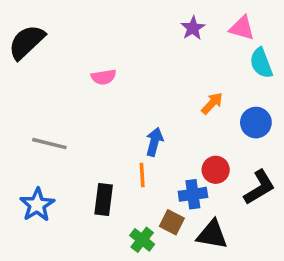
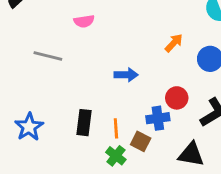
blue arrow: (154, 142) -> (126, 75), turned 75
gray line: (49, 144) -> (48, 56), moved
orange line: (142, 175) -> (116, 128), moved
black triangle: (212, 235) -> (191, 154), moved

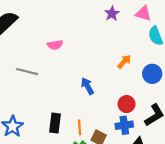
blue arrow: (126, 75) -> (87, 86), turned -120
blue cross: (158, 118) -> (124, 125), moved

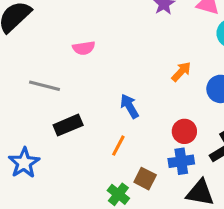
black rectangle: (55, 123) -> (68, 125), moved, turned 60
orange line: (80, 127) -> (118, 146), moved, turned 32

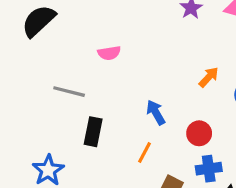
black rectangle: (68, 125) -> (93, 132), turned -56
red circle: (184, 131) -> (199, 133), moved

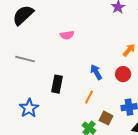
gray line: (69, 92) -> (25, 59), moved
red circle: (199, 133) -> (123, 74), moved

